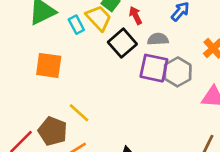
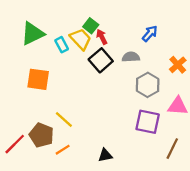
red arrow: (136, 15) -> (102, 37), moved
purple square: (154, 68) -> (148, 122), moved

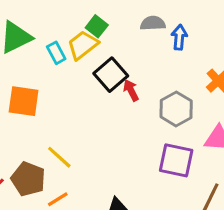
blue arrow: (150, 34) -> (179, 37), turned -36
red arrow: (102, 37) -> (131, 90), moved
yellow trapezoid: (81, 39) -> (83, 45), turned -85
gray semicircle: (131, 57) -> (153, 23), moved

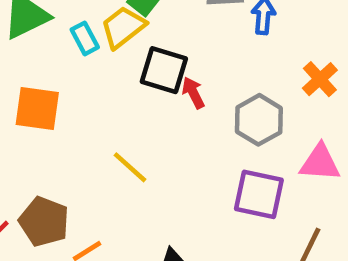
black square: (111, 75) -> (164, 70), turned -32
yellow line: (59, 157) -> (130, 167), moved

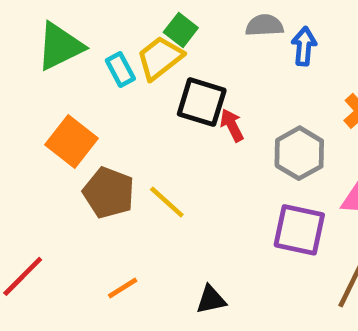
orange square: (37, 109) -> (72, 142), turned 30
brown pentagon: (44, 222) -> (109, 193), moved

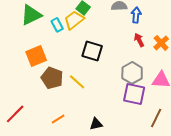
black square: (202, 102) -> (92, 51), moved
red arrow: (232, 125) -> (139, 40), moved
orange square: (72, 142) -> (36, 56), turned 30
gray hexagon: (299, 153) -> (132, 73), moved

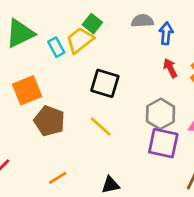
yellow line: (77, 82) -> (101, 126), moved

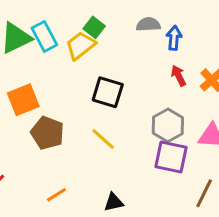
cyan rectangle: (56, 47) -> (44, 36), moved, size x1.4

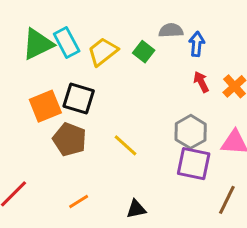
green square: (94, 27) -> (144, 52), moved
black square: (108, 92) -> (79, 99), moved

